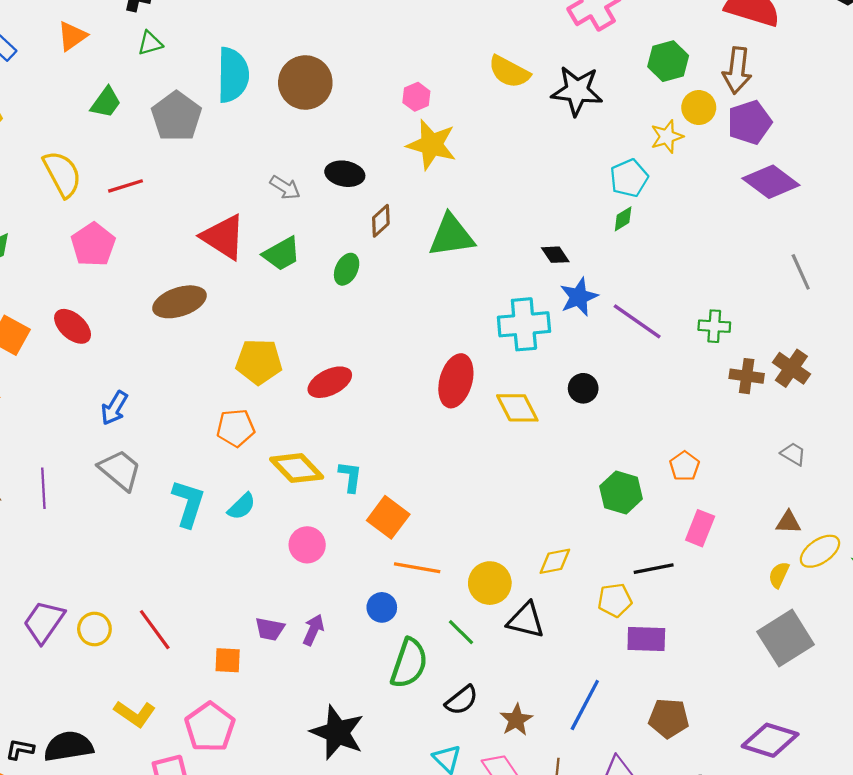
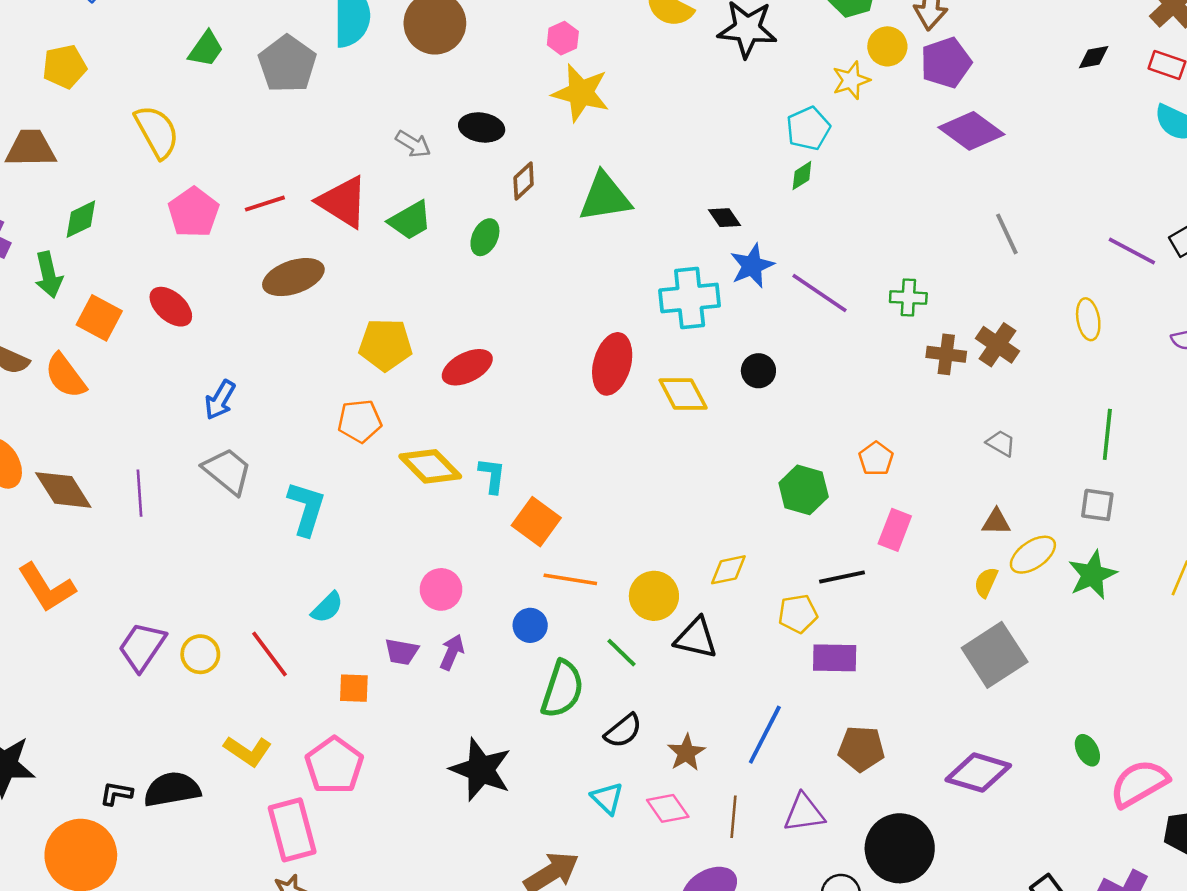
red line: (125, 186) -> (265, 204), moved
cyan semicircle: (242, 506) -> (327, 607), moved
pink circle: (307, 545) -> (441, 589), moved

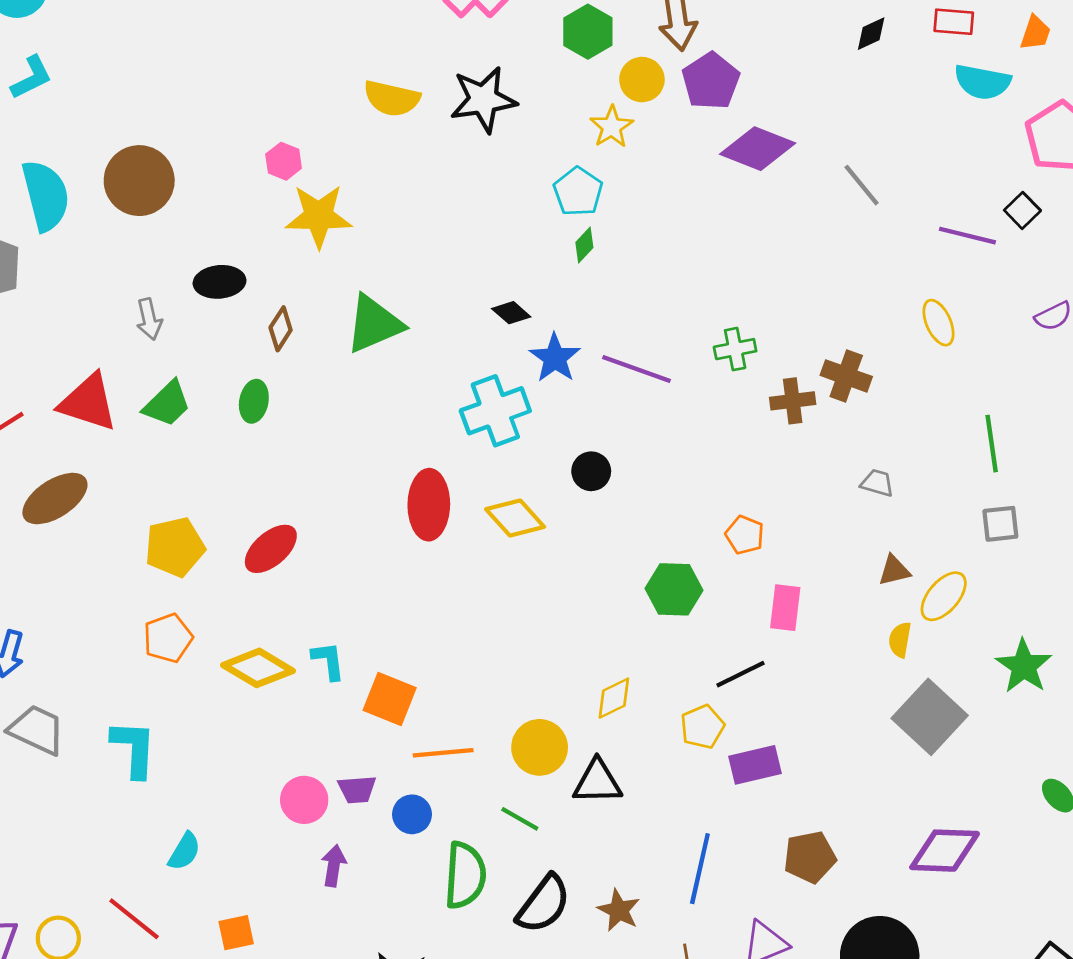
gray arrow: (413, 144) -> (149, 319), turned 60
gray line: (1007, 234) -> (862, 185), moved
green star: (1092, 575) -> (1024, 666), moved
purple trapezoid: (402, 652) -> (357, 789), moved
black semicircle: (623, 731) -> (544, 904), size x1.4

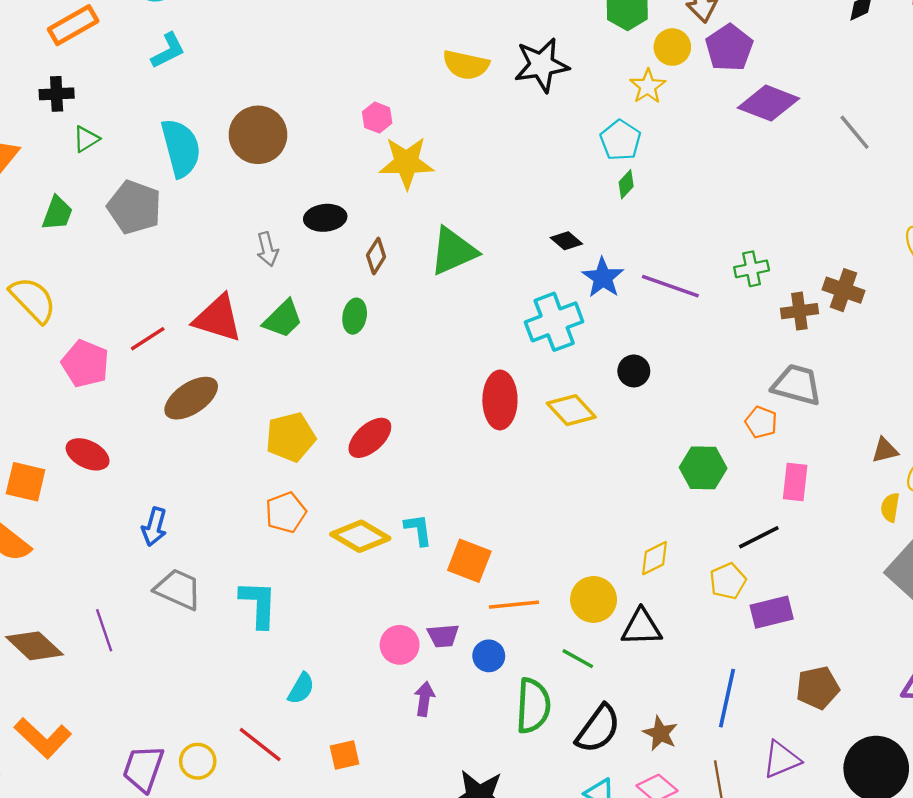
gray trapezoid: (877, 483) -> (797, 385), moved, size x1.8

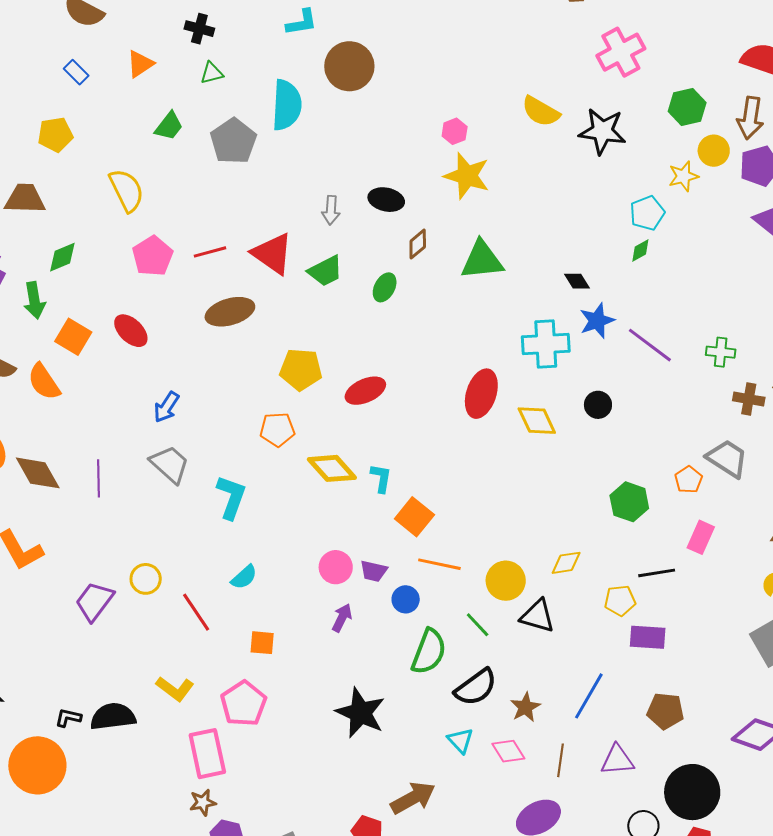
brown circle: (258, 135) -> (349, 66), moved
yellow circle: (198, 761) -> (146, 579), moved

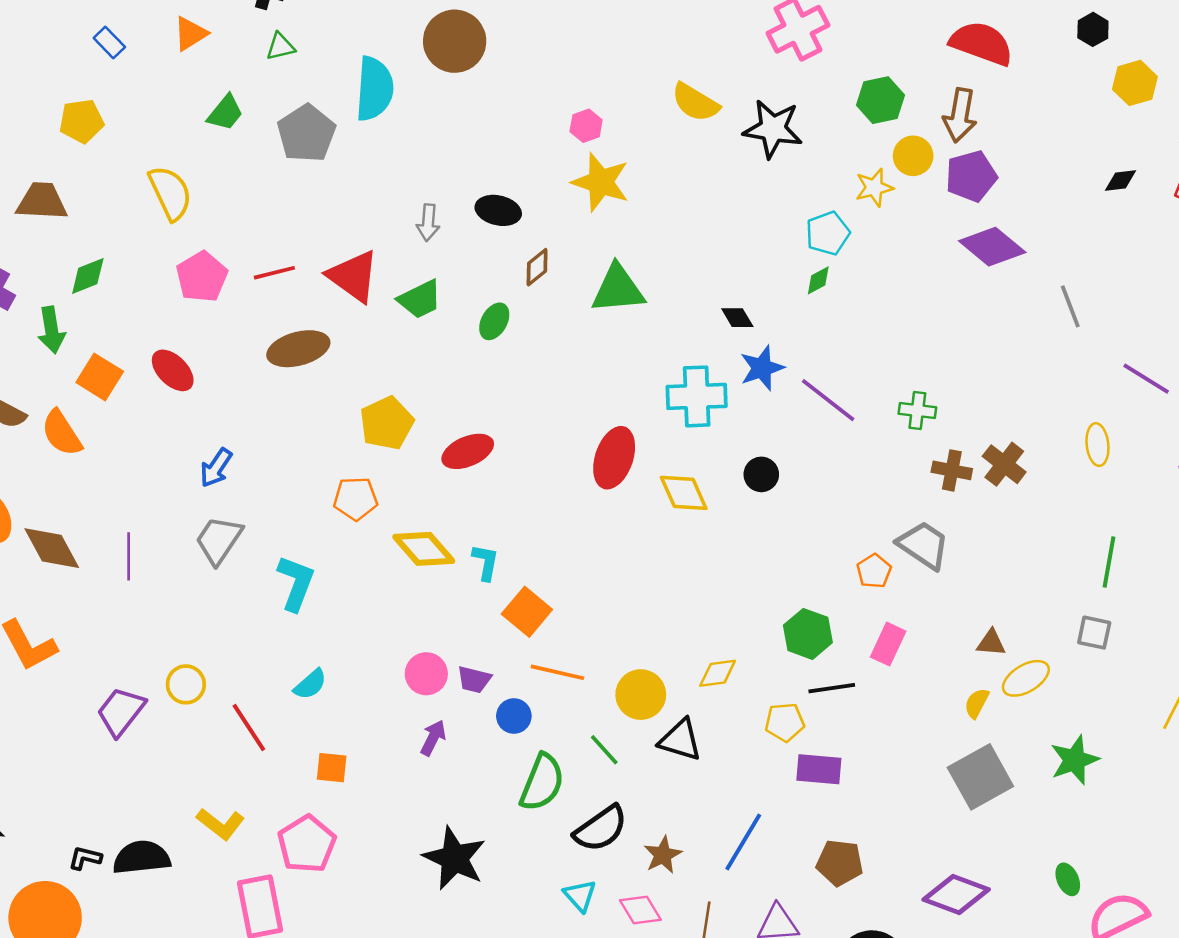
yellow pentagon: (301, 369) -> (387, 423), turned -30
gray trapezoid: (170, 464) -> (219, 540), turned -99
green hexagon: (629, 502) -> (808, 634), moved

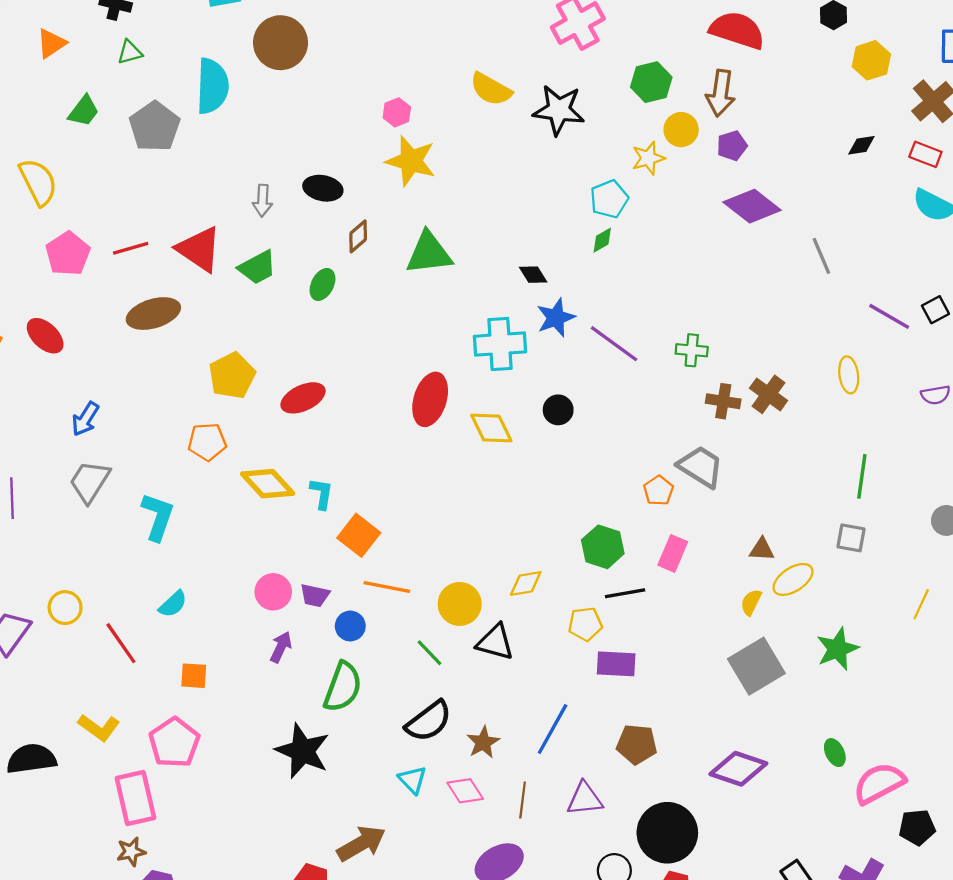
purple pentagon: (971, 176) -> (732, 146), size x0.7
green semicircle: (542, 782) -> (343, 687), moved

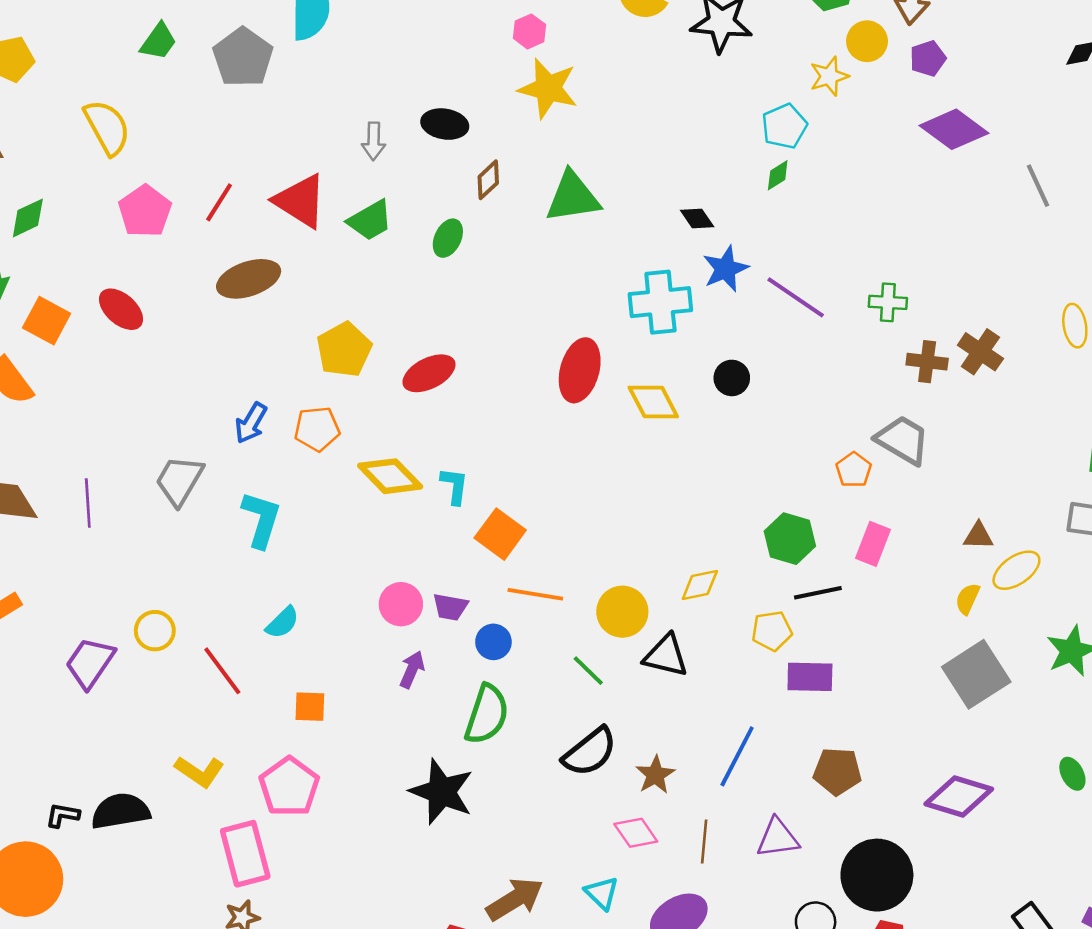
red line: (131, 248) -> (219, 202), turned -40
blue arrow: (85, 419) -> (251, 423), moved
cyan triangle: (412, 780) -> (602, 893), moved

